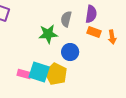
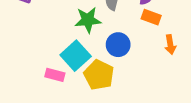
orange arrow: (112, 37) -> (170, 45), moved
cyan square: (39, 72) -> (76, 56), moved, turned 30

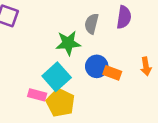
orange rectangle: (151, 17) -> (112, 73), moved
yellow pentagon: (99, 75) -> (60, 103), moved

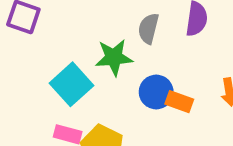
cyan square: (57, 77) -> (72, 84), moved

